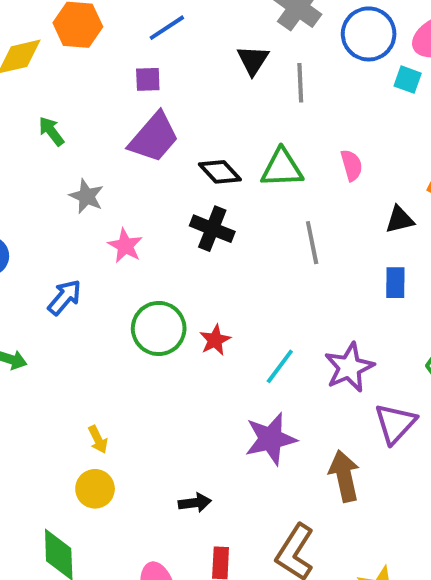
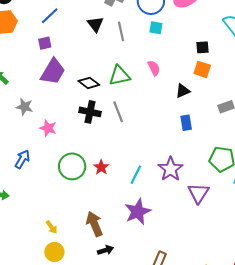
cyan square: (408, 80) -> (156, 28), moved
gray line: (312, 243) -> (118, 112), moved
brown arrow: (344, 476) -> (94, 224), moved

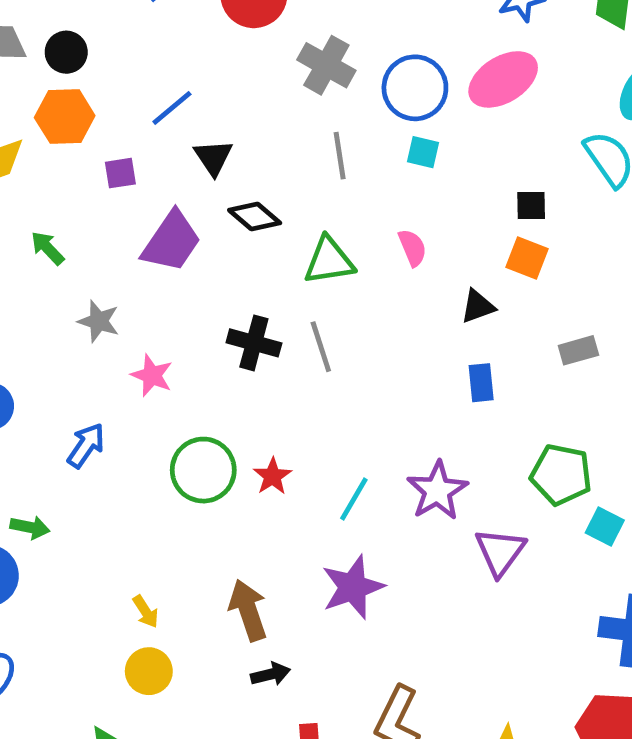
black triangle: (95, 24) -> (213, 157), moved
purple square: (45, 43) -> (120, 173), moved
black diamond: (89, 83) -> (255, 216), moved

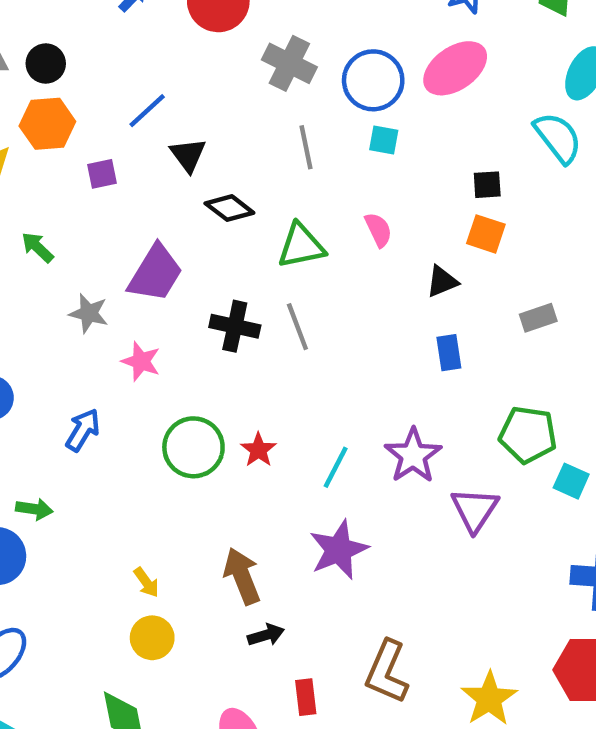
purple trapezoid: (171, 241) -> (155, 273), moved

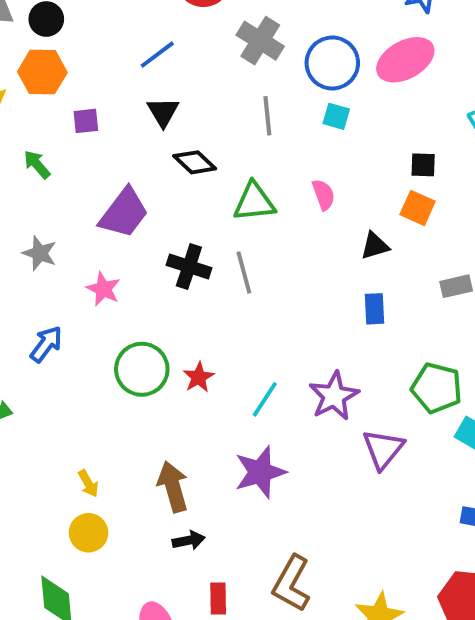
blue line: (147, 111) -> (157, 55), moved
green arrow: (38, 247) -> (37, 164), moved
gray star: (89, 313) -> (40, 253), moved

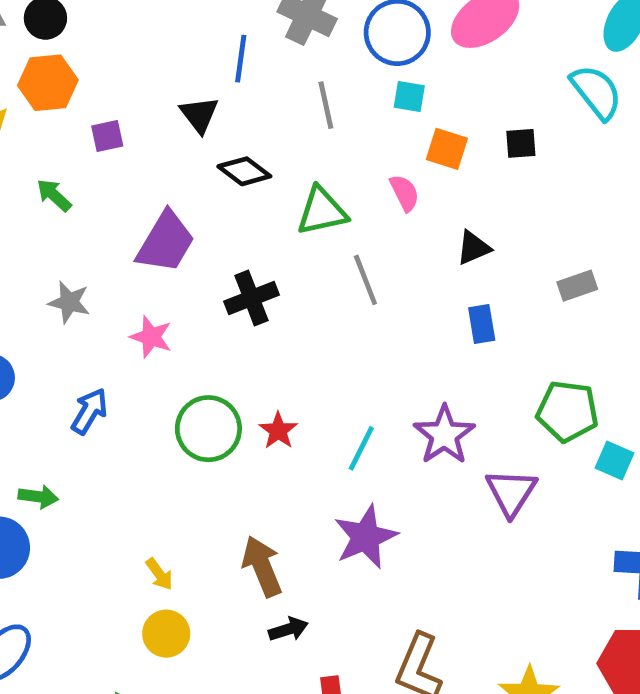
blue line: (157, 55) -> (241, 59), moved, turned -39
orange square: (418, 208) -> (447, 149), moved
black cross: (189, 267) -> (251, 298), turned -33
gray line: (244, 273) -> (365, 280), moved

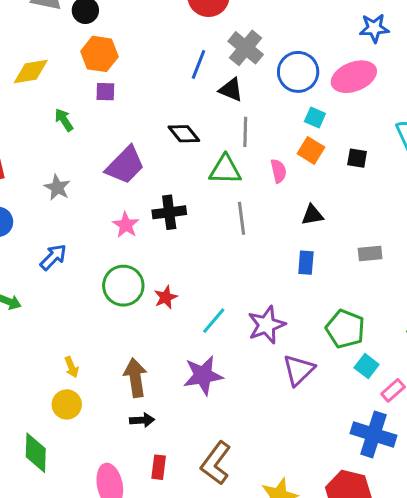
orange hexagon: (48, 83) -> (99, 54), moved
cyan square: (409, 96) -> (315, 118), moved
gray line: (326, 105) -> (245, 132), moved
black triangle: (199, 115) -> (231, 90), moved, turned -44
pink star: (151, 337) -> (126, 225), moved

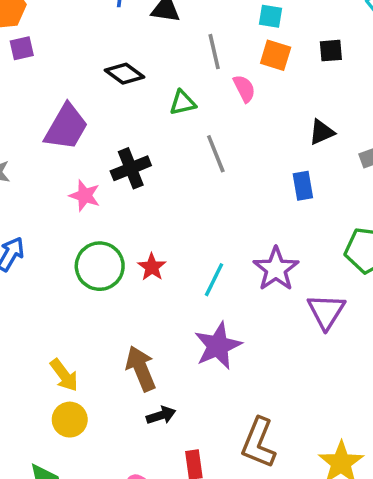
gray line: (245, 132) -> (214, 52), moved
green triangle: (225, 170) -> (183, 103), size x0.7
black triangle: (312, 215) -> (322, 132), moved
yellow arrow: (71, 367) -> (64, 375), size x1.4

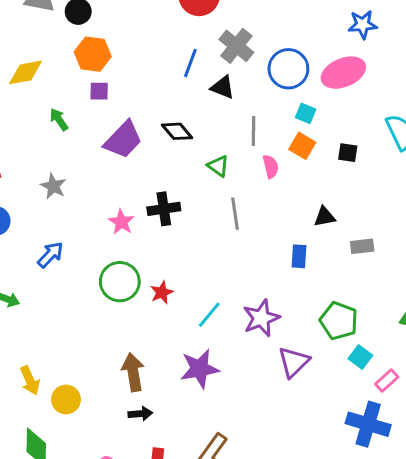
green triangle: (183, 103) -> (218, 166), turned 35
purple trapezoid: (66, 127) -> (123, 140), moved
yellow arrow: (64, 375) -> (30, 381), moved

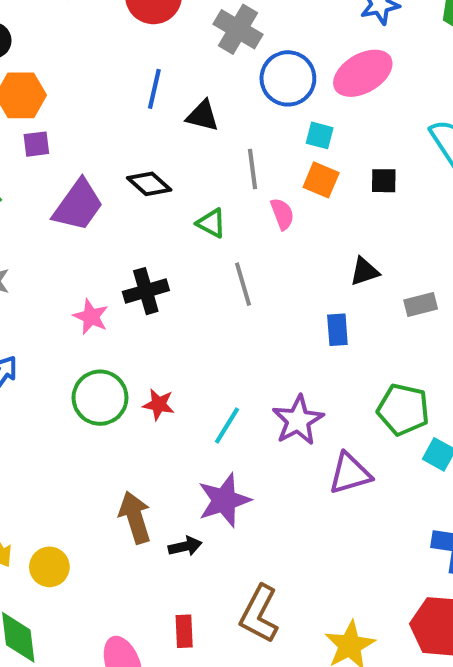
gray cross: (236, 46) -> (238, 29), moved
red star: (162, 292) -> (159, 404), turned -30
purple triangle: (294, 362) -> (350, 474), turned 36
black arrow: (140, 414) -> (185, 546), moved

